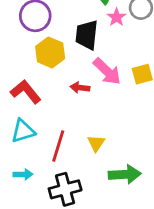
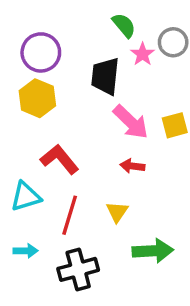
yellow hexagon: (50, 52) -> (37, 98), moved
red arrow: (80, 88) -> (132, 166), moved
red L-shape: (26, 92) -> (59, 159), moved

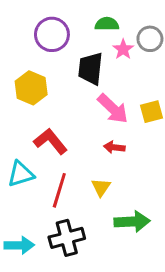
green semicircle: (124, 25) -> (107, 24), turned -50
purple circle: (41, 52) -> (52, 34), moved
cyan arrow: (26, 251) -> (19, 245), moved, size x1.4

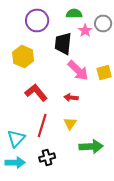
red arrow: (114, 147) -> (71, 98), moved
cyan triangle: (21, 174) -> (16, 138), moved, turned -30
black cross: (67, 238) -> (47, 158), size x0.7

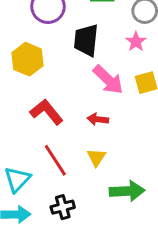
pink star: (85, 30) -> (136, 42), moved
red line: (42, 126) -> (55, 160), turned -50

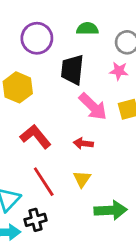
pink star: (136, 42) -> (119, 71), turned -30
black cross: (63, 207) -> (36, 220), moved

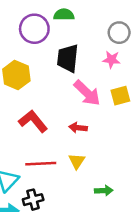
green semicircle: (87, 29) -> (64, 15), moved
red line: (44, 182) -> (41, 164), turned -60
green arrow: (111, 210) -> (104, 191), size x0.6

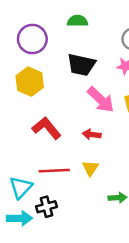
purple circle: (34, 29) -> (32, 39), moved
black trapezoid: (68, 58) -> (81, 65), turned -84

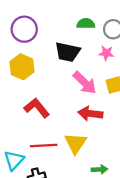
green semicircle: (77, 21) -> (86, 24), moved
red arrow: (92, 134) -> (90, 114), moved, size x1.5
yellow triangle: (90, 168) -> (76, 143), size x1.5

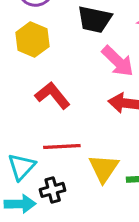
yellow triangle: (76, 143) -> (104, 168), moved

